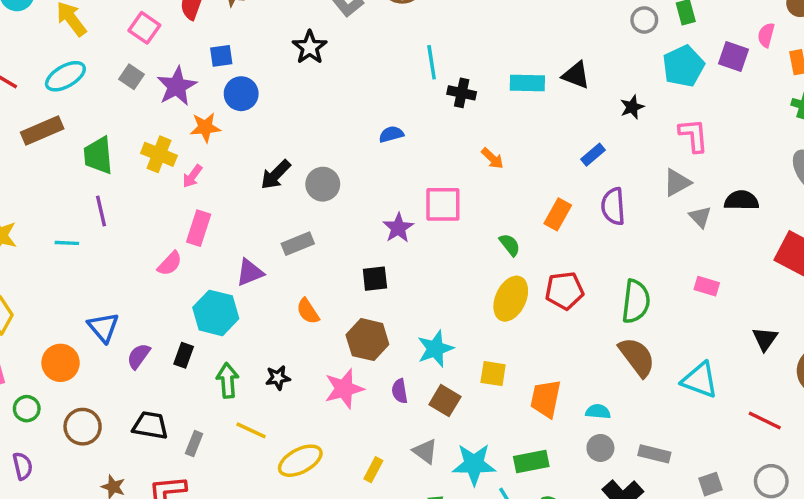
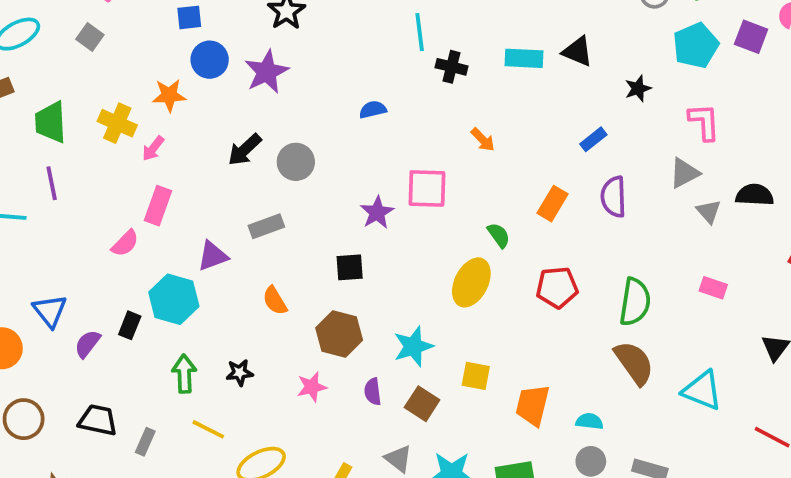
purple star: (177, 86) -> (267, 72), moved
yellow ellipse: (511, 299) -> (471, 282), moved
black rectangle: (184, 355) -> (130, 325), moved
pink star: (344, 389) -> (312, 387), size x0.7

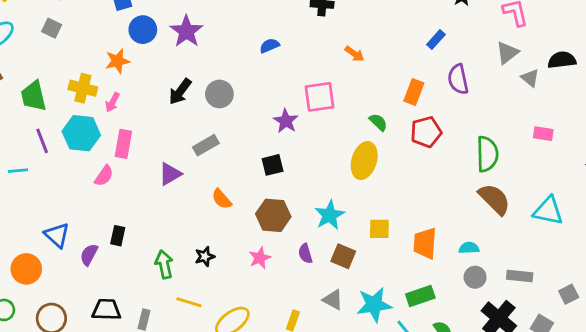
red pentagon: (557, 287) -> (426, 132), moved
cyan hexagon: (174, 299) -> (81, 133), moved

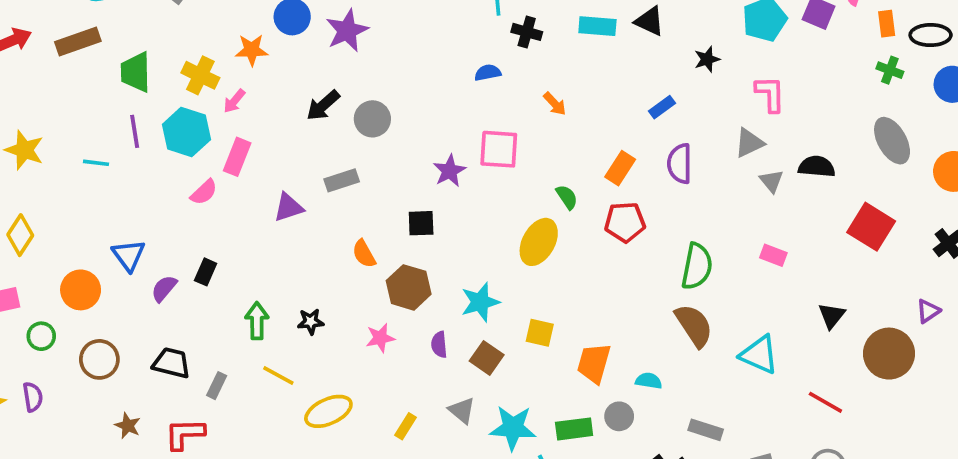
blue semicircle: (269, 46) -> (488, 73), moved
orange semicircle: (222, 199) -> (364, 254), moved
gray circle: (475, 277) -> (619, 416), moved

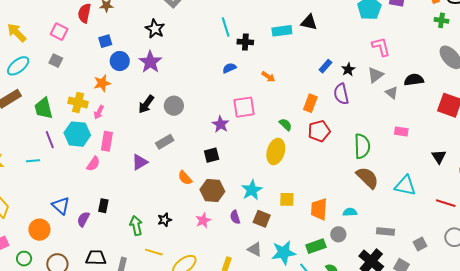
black star: (707, 59) -> (348, 69), moved

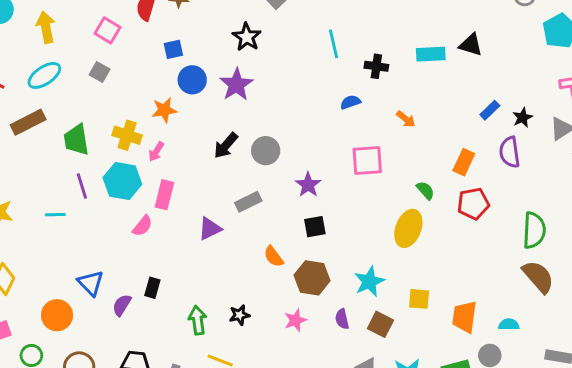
cyan line: (226, 27) -> (334, 44), moved
yellow arrow: (17, 33) -> (46, 27), turned 30
purple star: (221, 124) -> (308, 185), moved

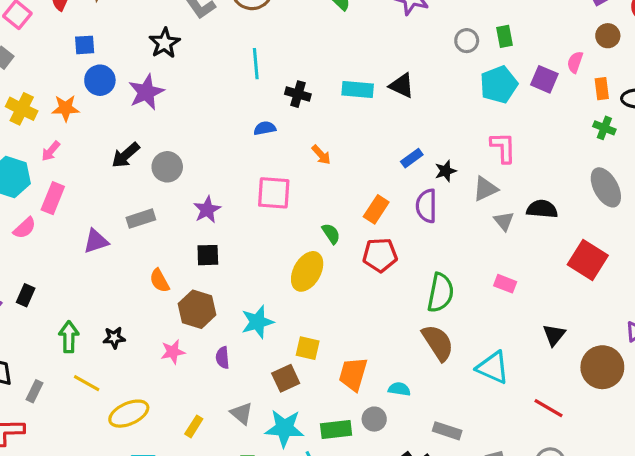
yellow cross: (127, 135) -> (22, 109), moved
brown square: (380, 324) -> (286, 378), moved, turned 30

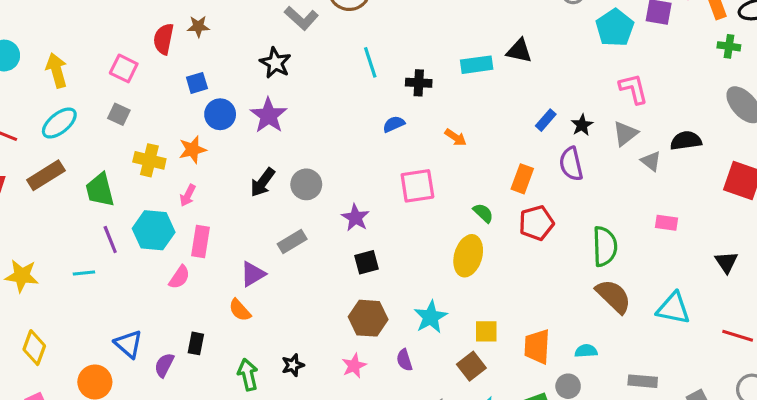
orange semicircle: (159, 281) -> (240, 310), moved

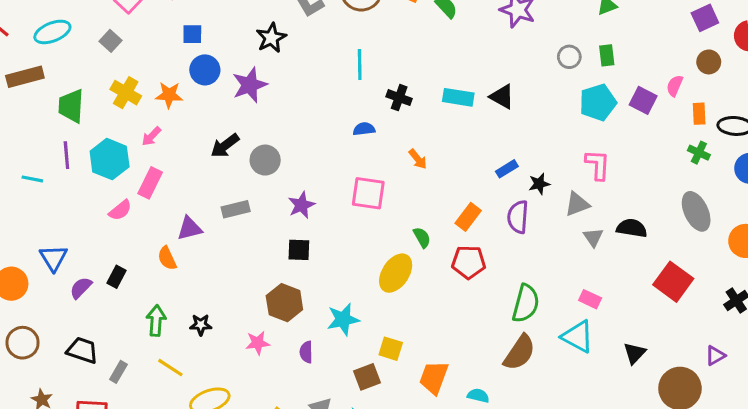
brown semicircle: (613, 296) -> (519, 353), turned 63
cyan triangle: (673, 308) -> (578, 337), moved

